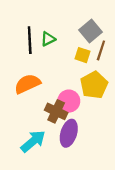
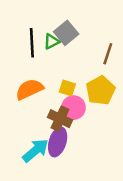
gray square: (91, 31) -> (66, 33), moved
yellow square: (83, 55) -> (67, 88), moved
purple ellipse: (69, 133) -> (58, 142), moved

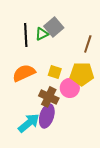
yellow pentagon: (100, 90) -> (82, 74), turned 30
pink circle: (73, 108) -> (70, 88), moved

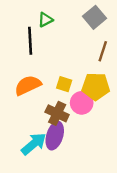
gray square: (54, 27) -> (95, 17), moved
green triangle: (42, 34) -> (45, 20), moved

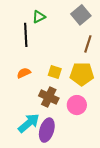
orange semicircle: (28, 85) -> (24, 73), size x0.6
pink circle: (82, 103) -> (77, 105), moved
purple ellipse: (55, 136) -> (47, 130), moved

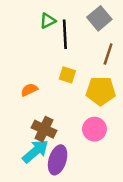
black line: (26, 35) -> (65, 34), moved
yellow square: (55, 72) -> (67, 75), moved
brown cross: (49, 97) -> (44, 129), moved

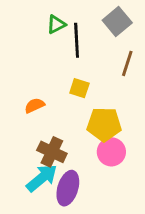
yellow pentagon: (101, 91) -> (104, 124), moved

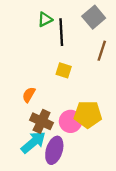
orange semicircle: (35, 105) -> (29, 95), moved, turned -35
yellow pentagon: (104, 124) -> (88, 114), moved
pink circle: (111, 152) -> (70, 121), moved

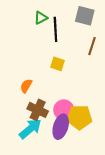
gray square: (94, 17) -> (85, 16), turned -36
yellow pentagon: (88, 114) -> (79, 117), moved
purple ellipse: (54, 150) -> (61, 127), moved

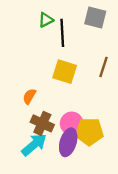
brown line: (92, 46) -> (103, 67), moved
yellow square: (58, 64) -> (65, 72), size x1.5

